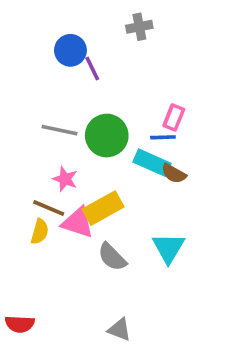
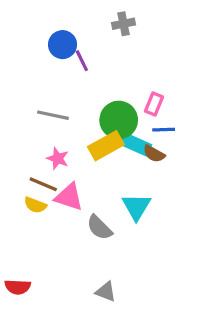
green circle: (107, 136) -> (119, 120), moved
blue line: (163, 137) -> (164, 130), moved
yellow rectangle: (103, 208) -> (106, 146), moved
yellow semicircle: (40, 232) -> (35, 205), turned 95
cyan triangle: (168, 248) -> (136, 207), moved

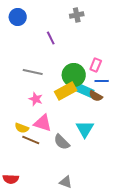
blue circle: (63, 45) -> (18, 17), moved
brown line: (43, 184) -> (31, 140), moved

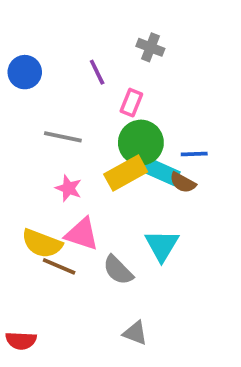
gray cross: (77, 15) -> (150, 47), moved, turned 32
blue circle: (18, 17) -> (25, 72), moved
pink rectangle: (96, 65) -> (131, 103), moved
yellow semicircle: (22, 128) -> (42, 243), size x1.5
gray triangle: (66, 182) -> (135, 333), moved

